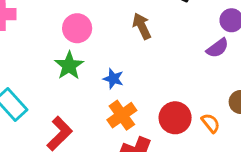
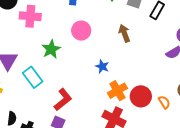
green star: (69, 66) -> (51, 49), moved
orange cross: (122, 115) -> (117, 91), moved

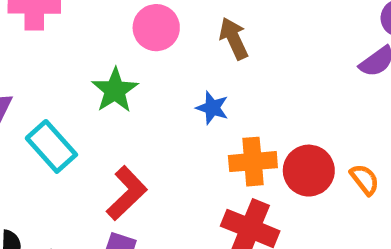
brown arrow: (124, 33) -> (234, 38), moved
green star: (51, 49) -> (115, 90), moved
orange cross: (117, 91) -> (253, 162), turned 30

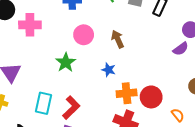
cyan rectangle: (51, 146) -> (43, 103), moved, turned 55
orange semicircle: (365, 180) -> (178, 115), moved

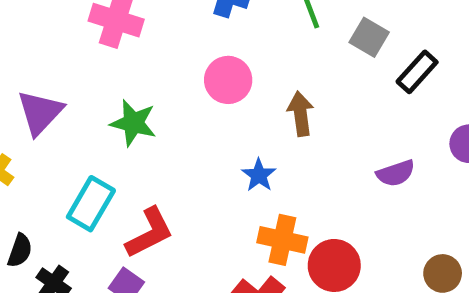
purple semicircle: (181, 49) -> (396, 173), moved
green star: (66, 62) -> (133, 123), moved, turned 30

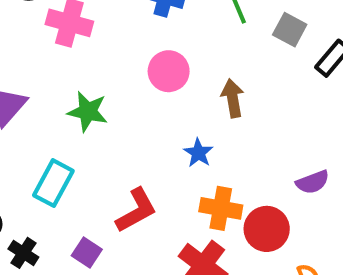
purple semicircle: (396, 173) -> (313, 182), moved
red L-shape: (150, 233) -> (136, 210), moved

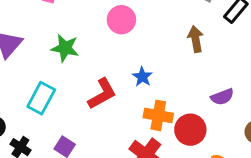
brown arrow: (233, 98) -> (196, 39), moved
red L-shape: (136, 210) -> (102, 94), moved

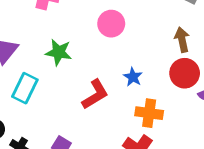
cyan rectangle: (41, 98) -> (25, 88), moved
red circle: (190, 130) -> (185, 73), moved

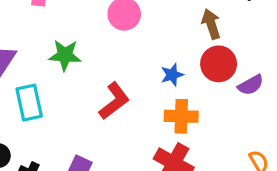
blue star: (133, 77) -> (172, 75), moved, turned 30
cyan rectangle: (25, 88) -> (29, 103), turned -32

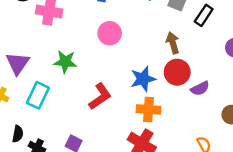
blue star: (172, 75) -> (143, 79), size x1.5
cyan rectangle: (29, 103) -> (38, 95), turned 35

